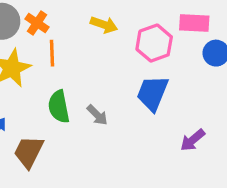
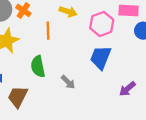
orange line: (52, 53) -> (48, 31), moved
gray arrow: (97, 115) -> (68, 82), moved

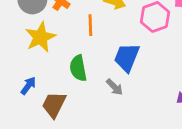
blue trapezoid: (101, 57) -> (127, 57), moved

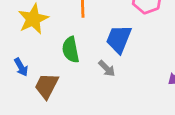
blue arrow: (28, 86) -> (21, 67), turned 114

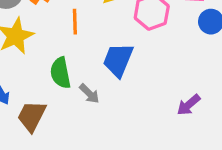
gray arrow: (107, 68) -> (89, 94), moved

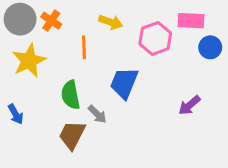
purple arrow: (189, 105) -> (189, 105), moved
brown trapezoid: (32, 116) -> (72, 135), moved

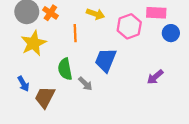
brown trapezoid: (72, 135) -> (45, 97), moved

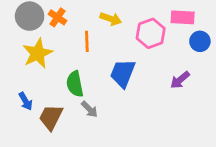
purple arrow: (155, 77) -> (180, 80), moved
gray arrow: (85, 84) -> (89, 109), moved

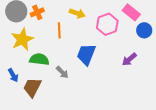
orange cross: (58, 17) -> (37, 12), turned 32
pink rectangle: (183, 17) -> (131, 12), turned 36
green semicircle: (75, 84) -> (39, 59), moved, turned 108
gray arrow: (89, 109) -> (62, 72), moved

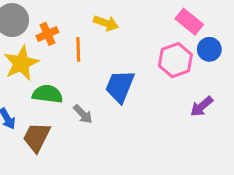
orange cross: (37, 12) -> (47, 34), moved
pink hexagon: (107, 24) -> (175, 60), moved
purple arrow: (129, 59) -> (202, 106), moved

